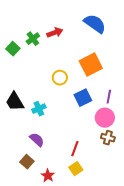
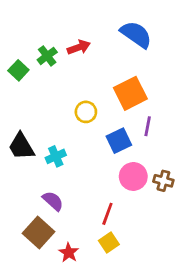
purple line: (109, 97) -> (148, 126), moved
pink circle: (105, 118) -> (133, 176), moved
brown cross: (108, 138) -> (163, 181), moved
brown square: (27, 162) -> (39, 232), size x1.5

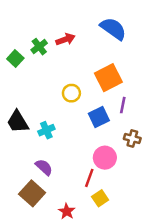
pink circle: (133, 176) -> (105, 158), moved
brown cross: (163, 181) -> (132, 138), moved
yellow square: (109, 242) -> (100, 198), moved
red star: (69, 253) -> (67, 211), moved

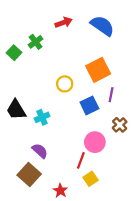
red arrow: (65, 39) -> (64, 22), moved
brown cross: (132, 138) -> (120, 125), turned 32

